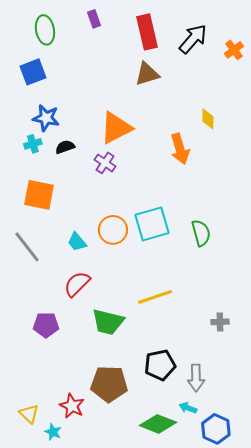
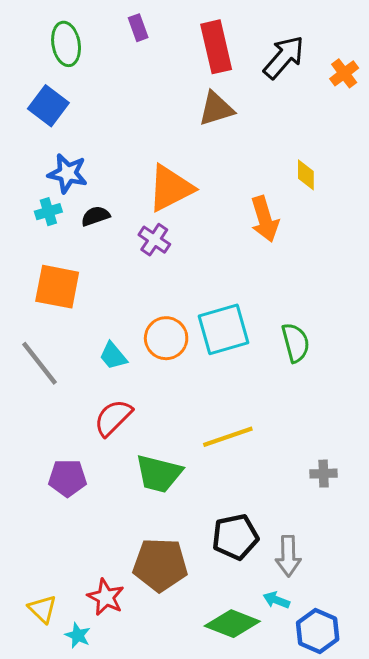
blue square: (33, 72) -> (48, 106), turned -32

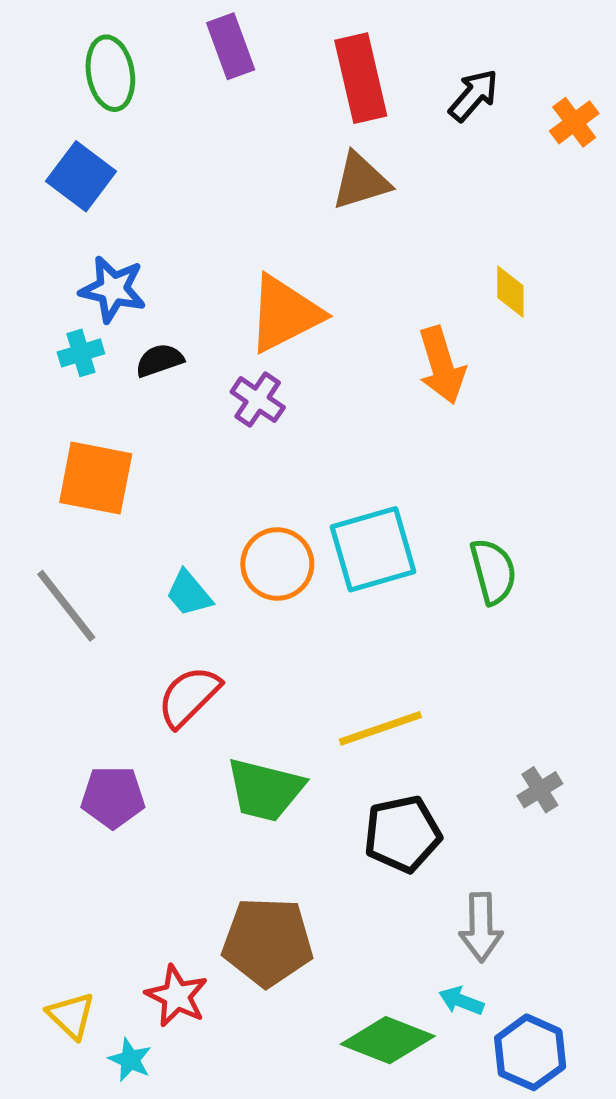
purple rectangle: (138, 28) -> (231, 46), size x1.4
black arrow: (284, 57) -> (474, 95), size x0.7
gray cross: (324, 474) -> (540, 790), turned -30
black pentagon: (235, 537) -> (402, 834), moved

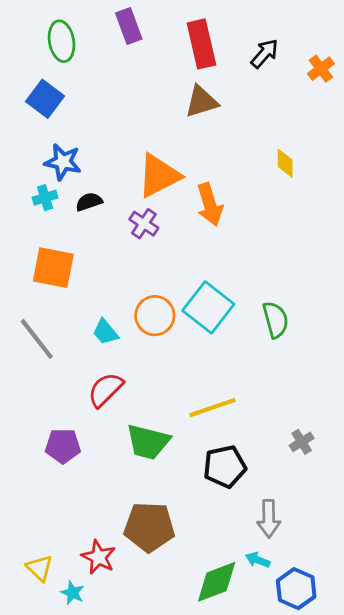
orange arrow: (442, 365) -> (210, 204), moved
cyan square: (373, 549) -> (208, 307), turned -36
green diamond: (388, 1040) -> (217, 582), turned -42

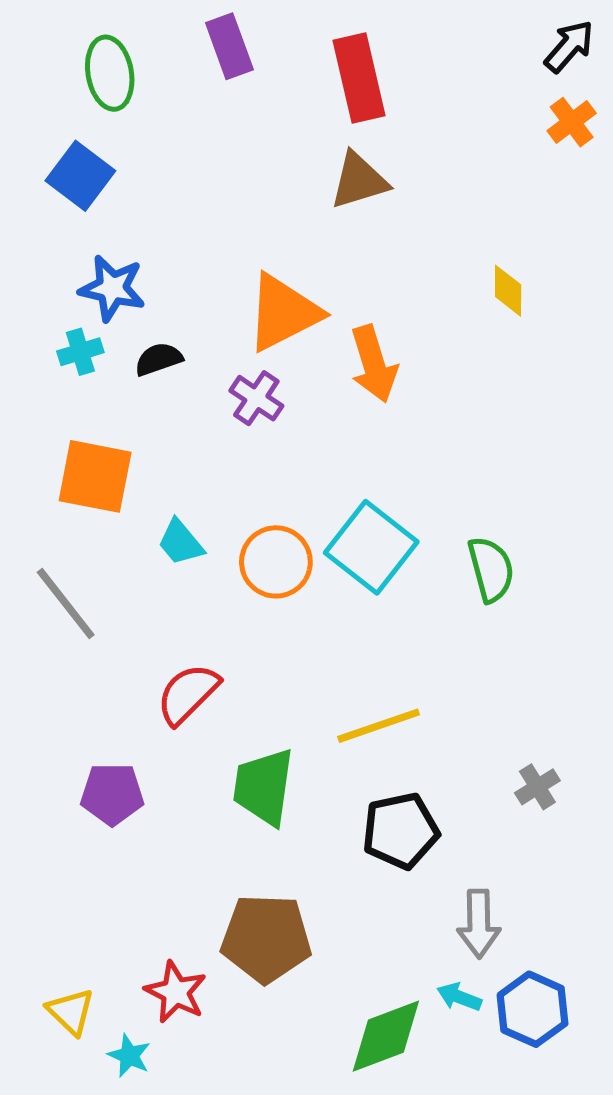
black arrow: (265, 54) -> (569, 46), moved
cyan trapezoid: (105, 332) -> (181, 542), moved
green trapezoid: (148, 442) -> (264, 787), turned 84
blue hexagon: (296, 589) -> (533, 1009), moved

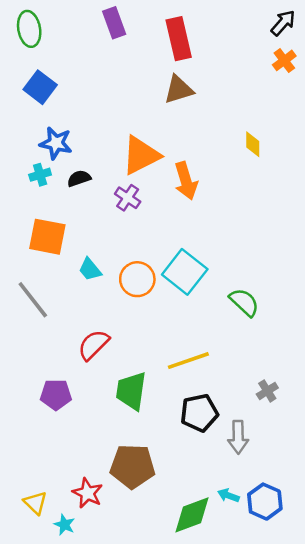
green ellipse: (110, 73) -> (29, 29), moved
green semicircle: (491, 569) -> (244, 302), moved, turned -32
gray arrow: (479, 924) -> (238, 437), moved

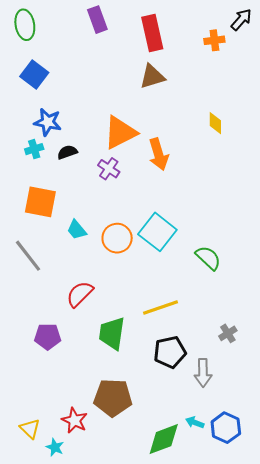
orange cross: (284, 60) -> (214, 40), moved, turned 30

